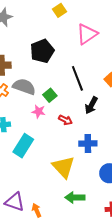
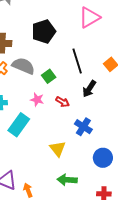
pink star: (39, 111) -> (37, 100), moved
blue cross: (88, 143) -> (83, 127), turned 30
yellow triangle: (63, 167) -> (58, 149), size x0.7

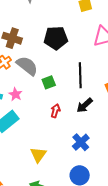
pink star: (37, 100) -> (15, 94), moved
red arrow: (63, 102) -> (55, 111), turned -120
blue cross: (83, 127) -> (81, 142), moved

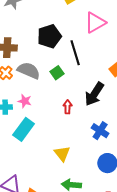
black line: (80, 75) -> (75, 53), moved
green square: (49, 82) -> (57, 73), moved
black arrow: (85, 105) -> (94, 94), size x1.4

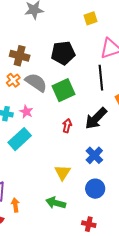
black line: (75, 53) -> (101, 78), moved
green square: (57, 73) -> (63, 90), size x1.6
yellow triangle: (62, 154) -> (63, 172), moved

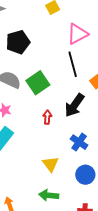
black pentagon: (63, 53) -> (18, 42), moved

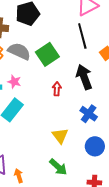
black arrow: (74, 105) -> (84, 77), turned 125
green arrow: (49, 195) -> (58, 167), turned -144

